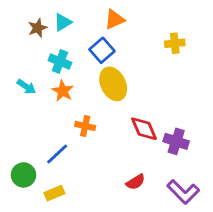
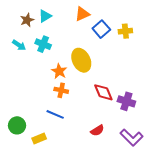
blue square: (102, 50) -> (101, 29), moved
cyan arrow: (26, 87) -> (19, 45), moved
orange star: (63, 91) -> (59, 71), moved
blue line: (57, 154) -> (55, 114), moved, turned 66

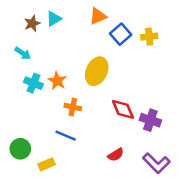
cyan cross: (43, 44) -> (33, 83), moved
yellow ellipse: (81, 60) -> (97, 71), turned 50
orange star: (59, 71) -> (57, 81), moved

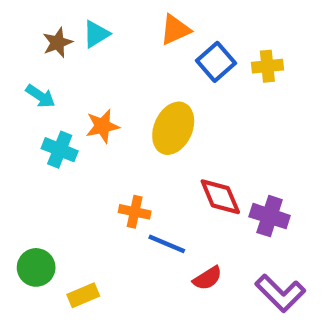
orange star: (57, 81) -> (102, 126), moved, turned 30
orange cross: (73, 107) -> (135, 212), moved
blue line: (66, 136) -> (167, 244), moved

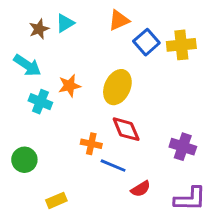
yellow cross: (267, 66) -> (181, 45), size x1.4
cyan arrow: (40, 96) -> (27, 65), size x1.4
red diamond: (220, 197) -> (126, 129), moved
green circle: (36, 267) -> (24, 160), moved
purple L-shape: (280, 293) -> (190, 199), turned -44

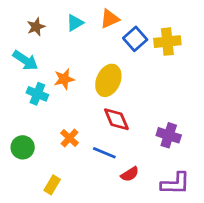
cyan triangle: (65, 23) -> (75, 23), moved
orange cross: (91, 144) -> (70, 138), moved, turned 30
yellow rectangle: (56, 200) -> (52, 185), turned -36

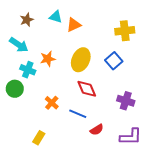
orange triangle: (110, 19) -> (74, 25), moved
cyan triangle: (75, 23) -> (56, 17), turned 48
blue square: (135, 39) -> (114, 61), moved
green circle: (23, 147) -> (15, 89), moved

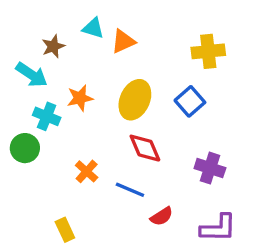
brown star: (27, 20) -> (53, 46), moved
yellow rectangle: (39, 138) -> (65, 230), turned -56

